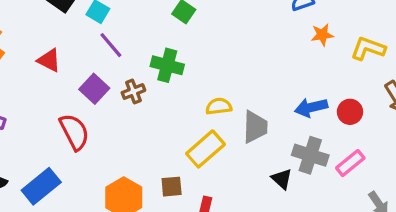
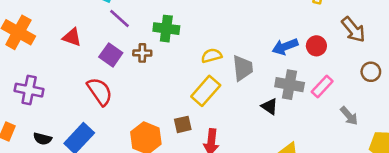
brown cross: (133, 91) -> (142, 53), turned 30

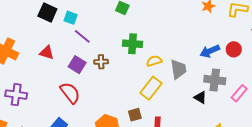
green cross: (166, 29) -> (133, 44), moved
pink rectangle: (322, 87) -> (239, 93), moved

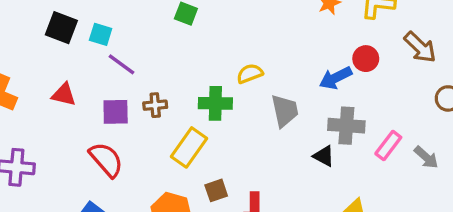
green cross: (133, 44) -> (215, 103), moved
red circle: (234, 49) -> (366, 59), moved
yellow semicircle: (154, 61) -> (250, 74), moved
purple square: (77, 65) -> (116, 112), turned -30
yellow rectangle: (151, 88) -> (189, 147), moved

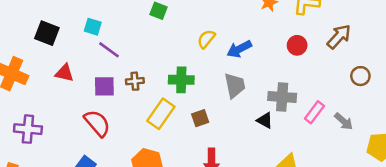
black square: (61, 28) -> (47, 33), moved
brown arrow: (420, 47) -> (339, 37), turned -92
yellow semicircle: (250, 74) -> (206, 39), moved, turned -30
blue arrow: (336, 78) -> (239, 49), moved
brown square: (216, 190) -> (200, 118), moved

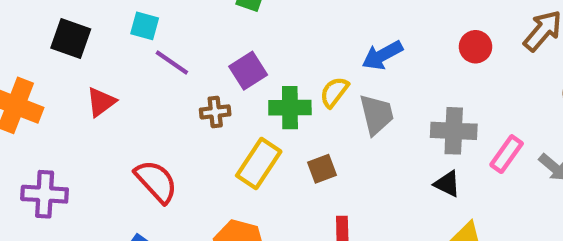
yellow semicircle: (206, 39) -> (334, 92), moved
red triangle: (64, 73) -> (101, 102), turned -48
purple square: (104, 86) -> (248, 71), moved, turned -30
black triangle: (265, 120) -> (447, 184), moved

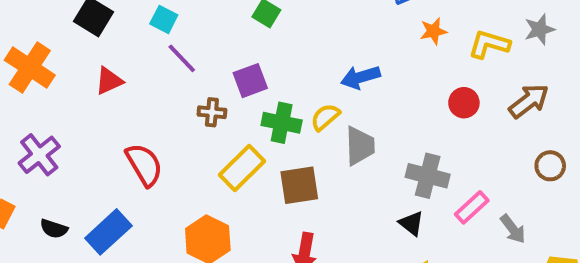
blue arrow: (382, 55) -> (360, 77), moved
brown square: (322, 169) -> (299, 185), size x1.5
purple cross: (45, 194) -> (39, 155), turned 36

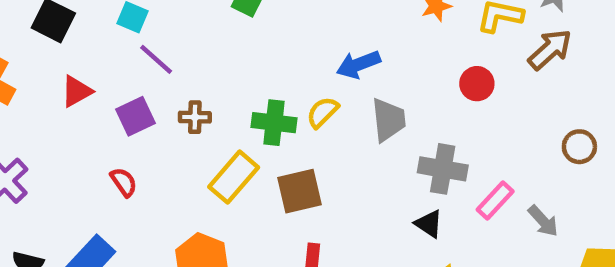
purple square: (250, 81) -> (136, 116), moved
brown arrow: (529, 101) -> (550, 49), moved
gray trapezoid: (360, 146) -> (388, 120), moved
red semicircle: (144, 165) -> (124, 182), size x0.6

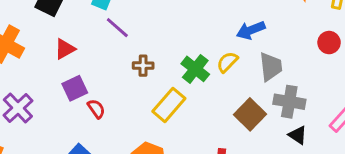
purple square: (136, 116) -> (75, 88), moved
green cross: (274, 123) -> (195, 69), turned 32
gray cross: (443, 169) -> (289, 102), moved
brown square: (299, 191) -> (250, 114), moved, turned -32

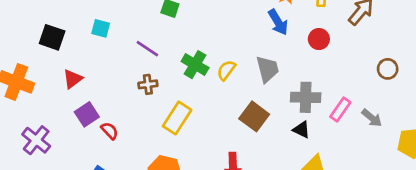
purple line: (117, 28) -> (147, 49), moved
blue arrow: (251, 30) -> (278, 22), moved, turned -92
green cross: (195, 69) -> (195, 65), moved
gray cross: (289, 102) -> (306, 97), moved

